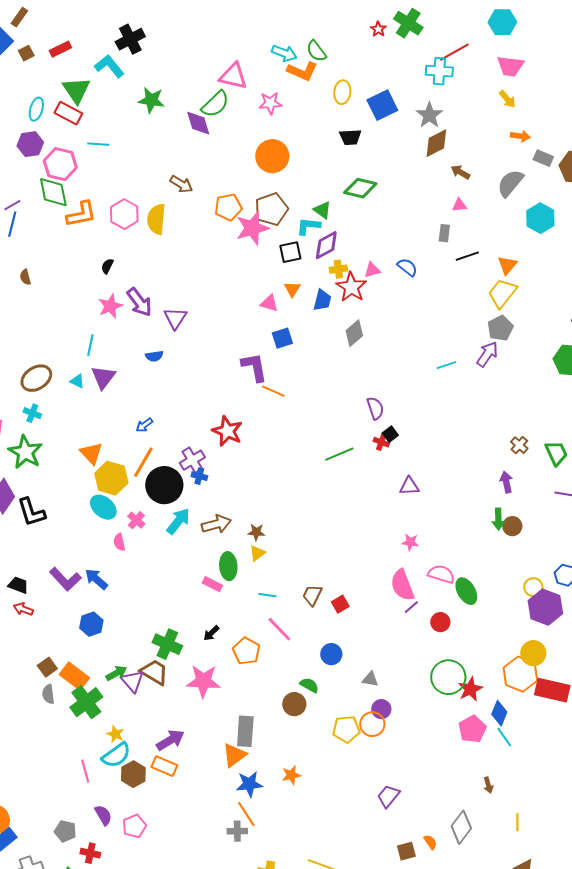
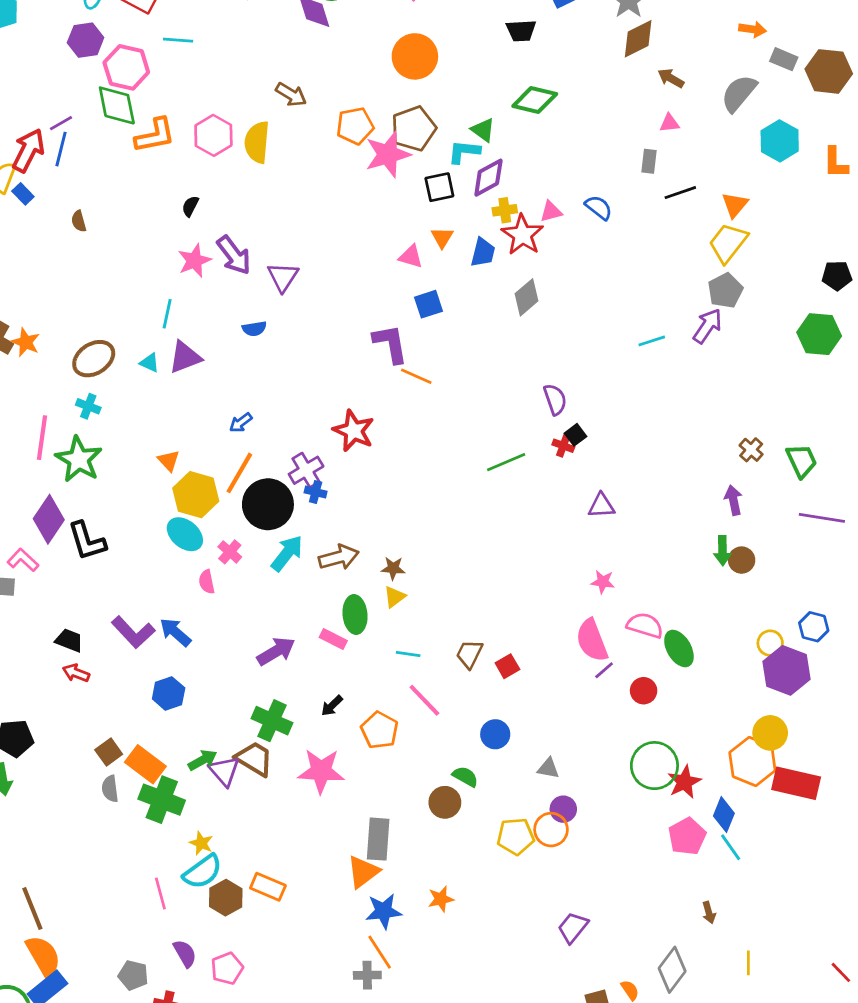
purple triangle: (103, 377) -> (185, 357), turned 32
orange triangle: (91, 453) -> (169, 461), size x0.7
green cross: (86, 702) -> (162, 800), turned -32
purple arrow: (170, 740) -> (276, 651), moved

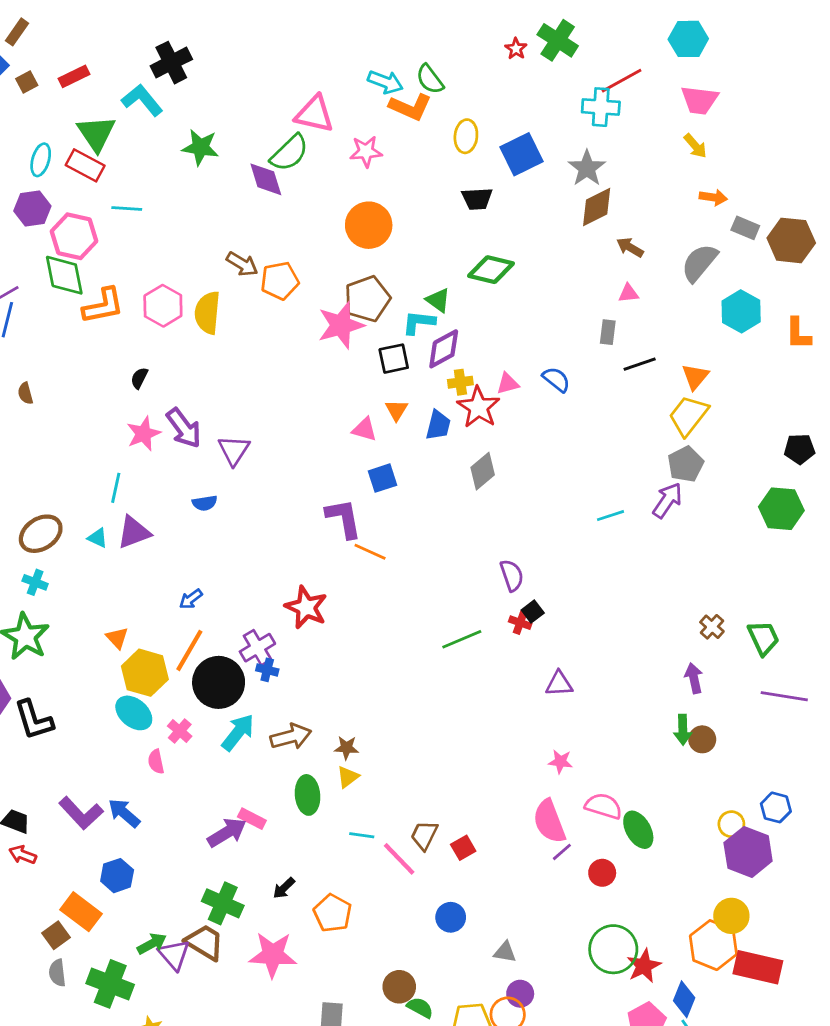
orange pentagon: (355, 126) -> (280, 281), moved
pink rectangle: (333, 639) -> (252, 819), moved
pink line: (424, 700) -> (399, 859), moved
orange rectangle: (145, 764) -> (81, 912), moved
green semicircle: (465, 776) -> (420, 1008), moved

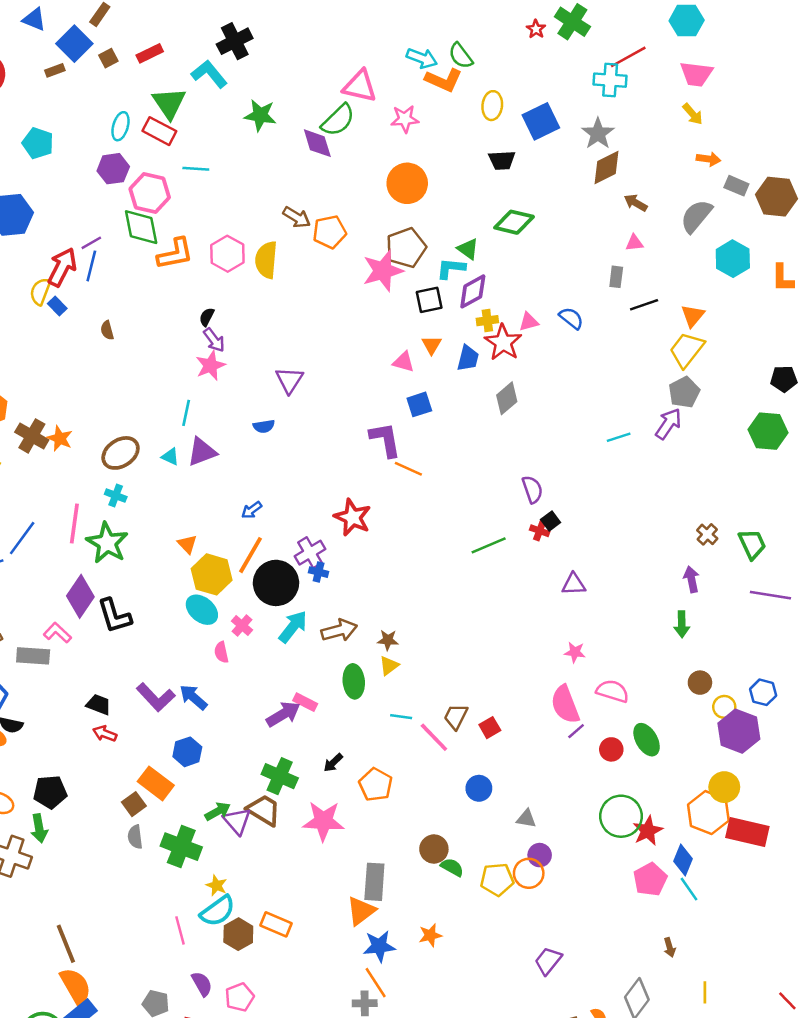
purple arrow: (184, 428) -> (214, 340), moved, size x0.7
brown circle: (702, 739) -> (700, 683), moved
green ellipse: (638, 830) -> (647, 740), moved

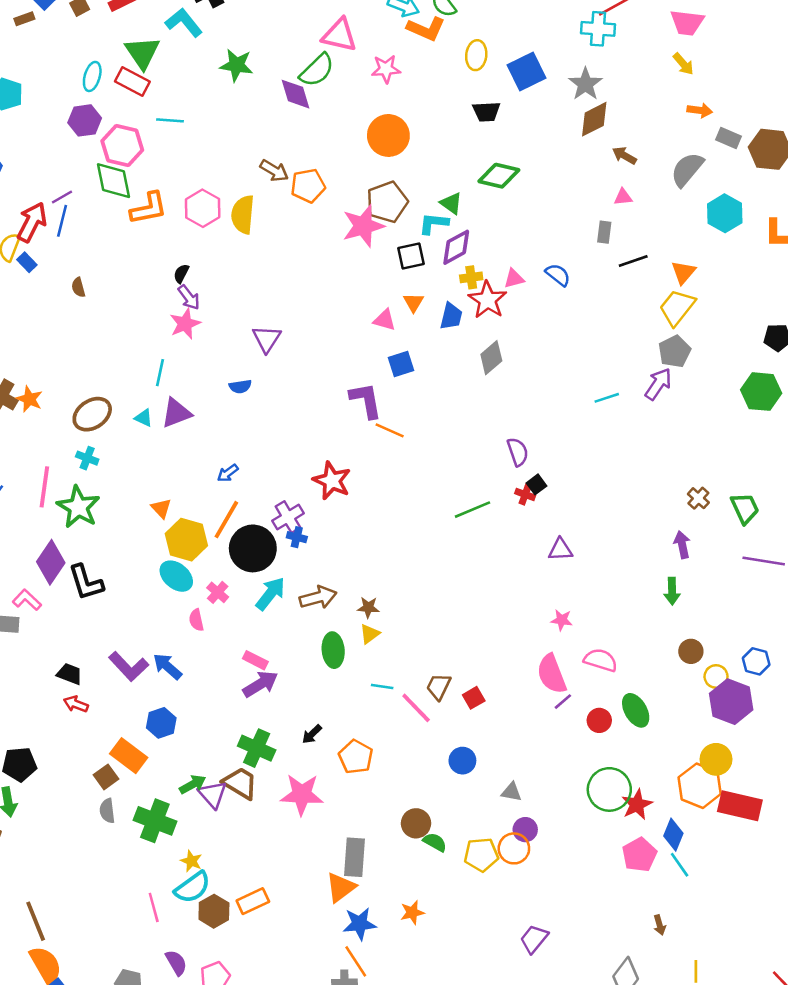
pink rectangle: (305, 702) -> (255, 660), moved
orange rectangle: (276, 924) -> (253, 901), turned -48

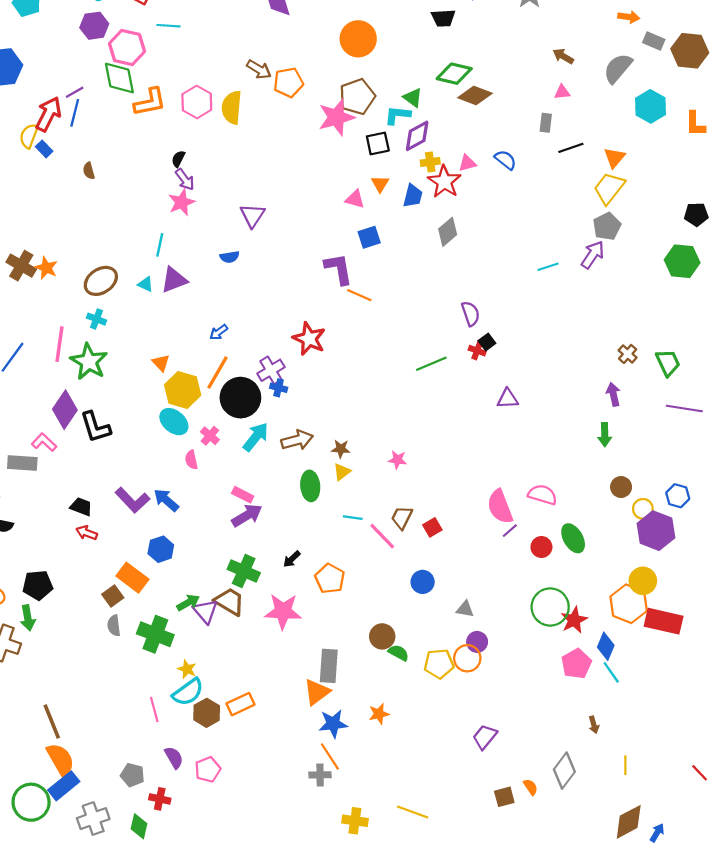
brown diamond: (594, 119) -> (475, 95), moved, turned 48
pink star: (562, 620) -> (397, 460), moved

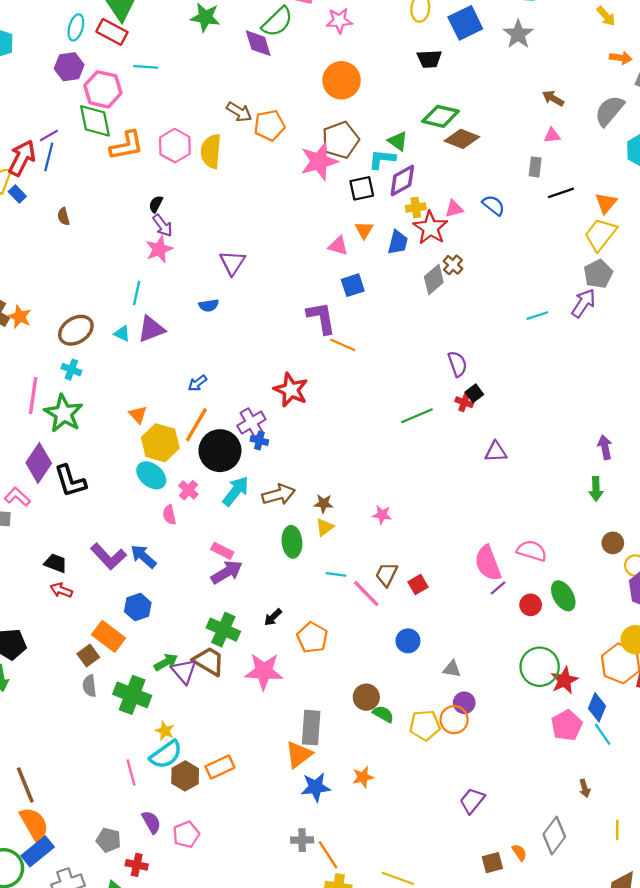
brown cross: (628, 354) -> (453, 265), moved
orange line: (330, 756) -> (328, 855), moved

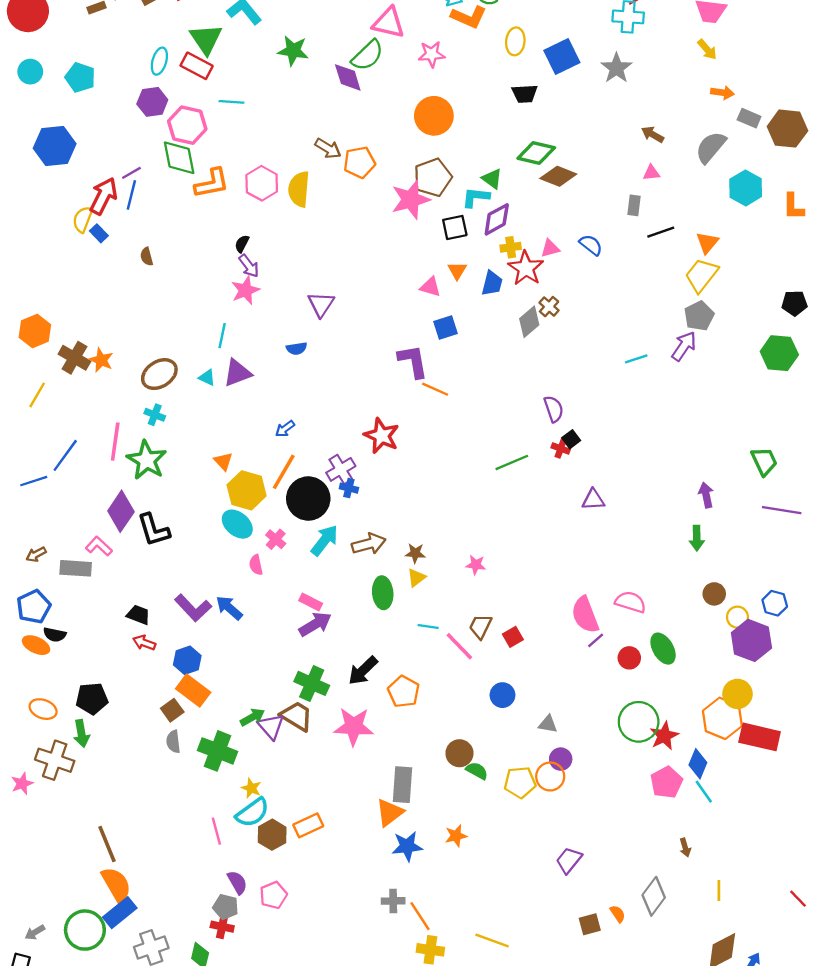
blue hexagon: (138, 607) -> (187, 660), moved
black arrow: (273, 617) -> (363, 671), size x1.6
gray pentagon: (109, 840) -> (226, 907), moved

